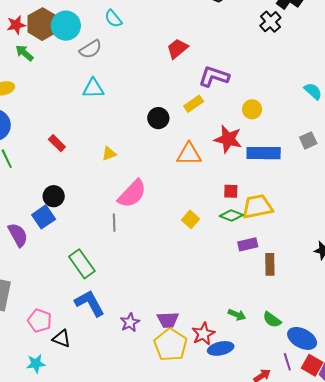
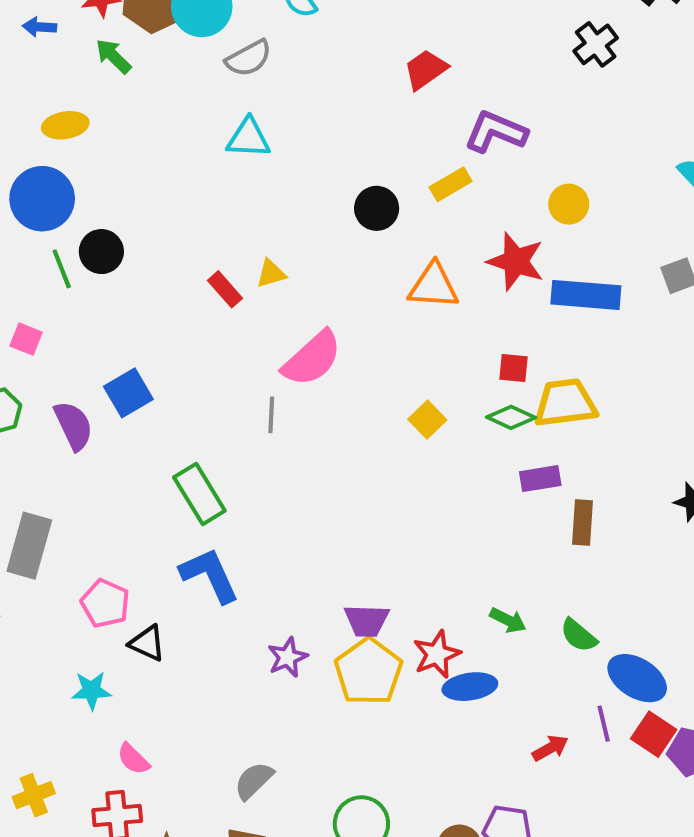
black cross: (270, 22) -> (596, 44), moved
red rectangle: (57, 143) -> (225, 289), moved
black circle: (54, 196) -> (101, 252), moved
purple star: (130, 322) -> (287, 657), moved

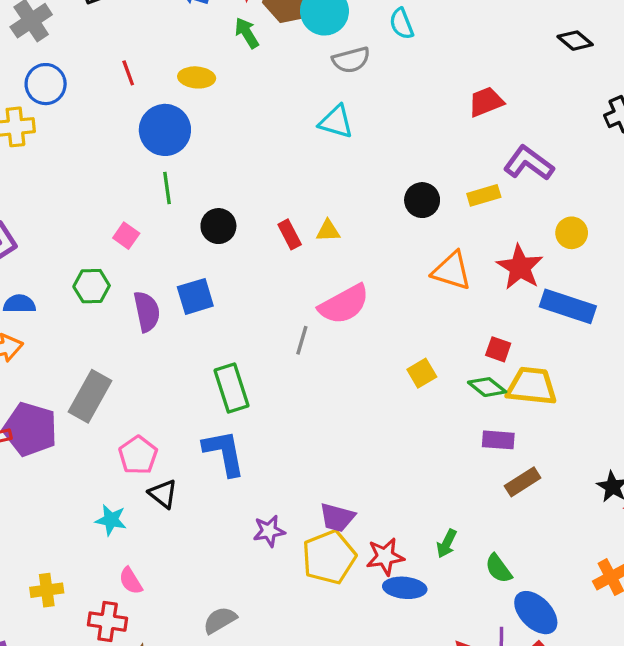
black circle: (101, 252) -> (218, 226), moved
brown rectangle: (582, 523) -> (523, 482), turned 40
green arrow: (508, 620) -> (447, 544), turned 76

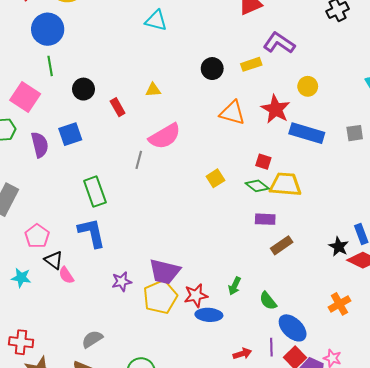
red rectangle: (290, 234) -> (118, 107), moved
pink square: (126, 236) -> (25, 97), size x1.8
purple trapezoid: (337, 517) -> (165, 272), size x1.4
pink semicircle: (131, 581) -> (66, 275), moved

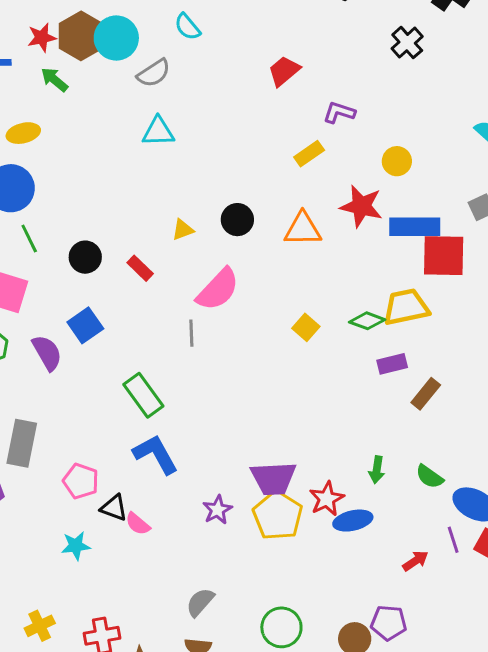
purple L-shape: (279, 43) -> (339, 112), size x0.7
black circle: (212, 69) -> (237, 220), moved
red square: (263, 162) -> (444, 256), moved, size x2.0

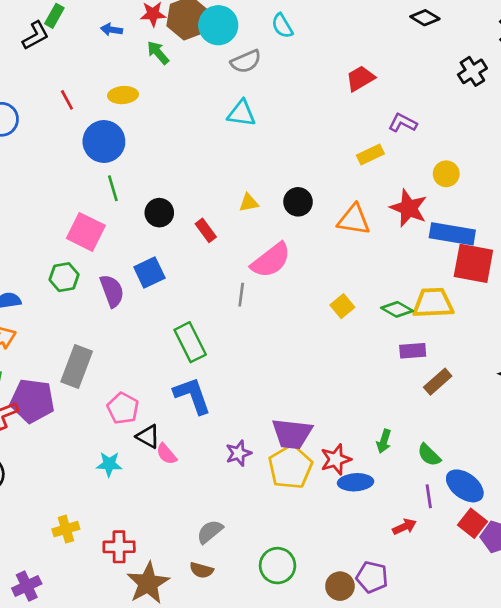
purple line: (453, 540) -> (429, 496), moved

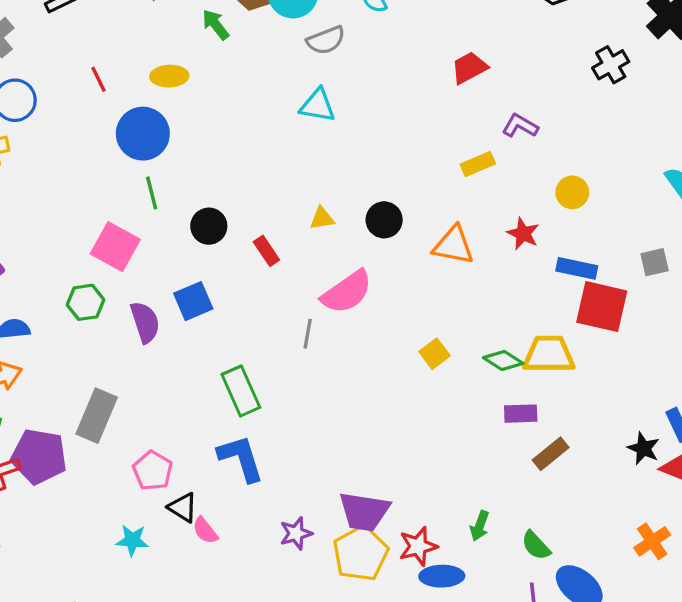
red star: (409, 208) -> (523, 234), size x0.7
blue rectangle: (452, 234) -> (577, 268), size x0.7

